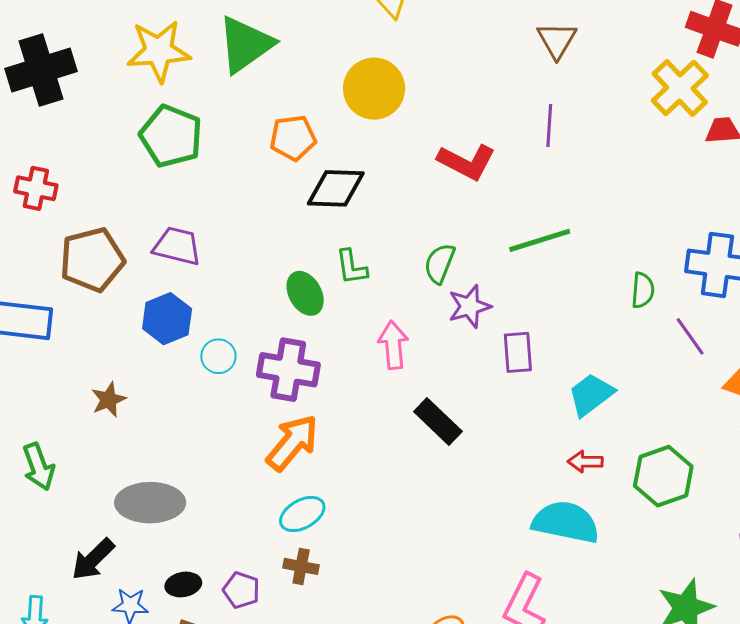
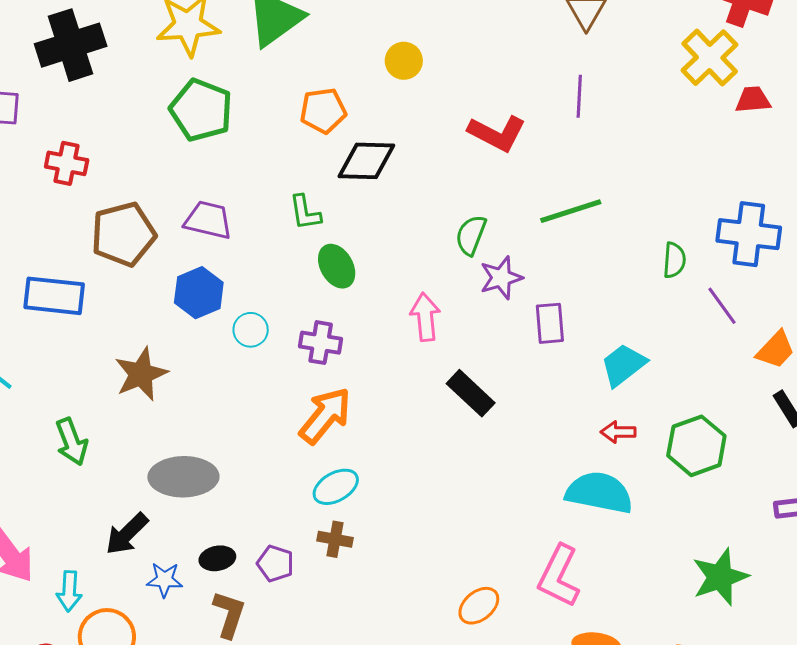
yellow circle: (374, 89) -> (404, 61), size x0.6
green L-shape: (351, 267) -> (305, 213), moved
purple cross: (288, 370) -> (321, 343), size x0.7
brown star: (109, 400) -> (141, 374), size x1.5

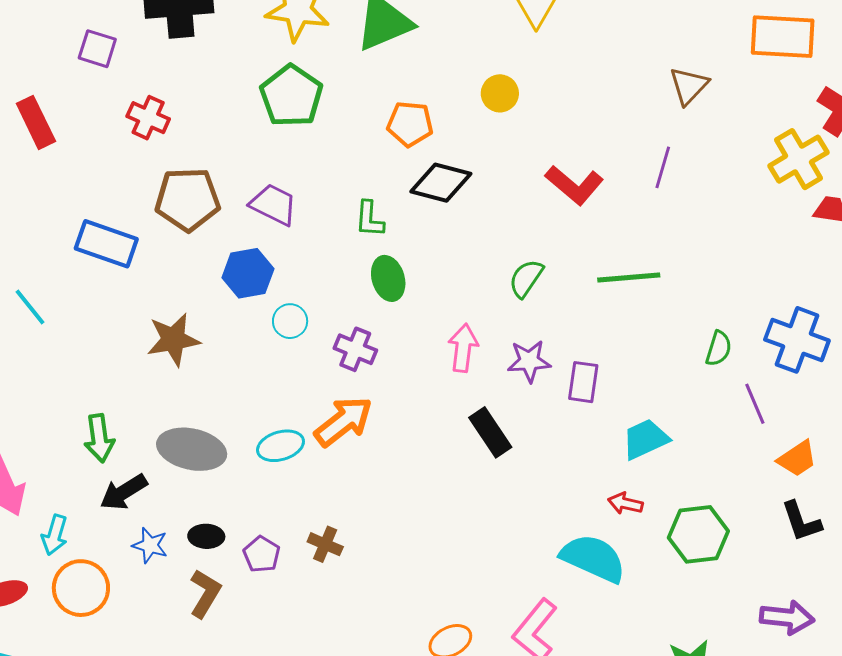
purple star: (501, 278) -> (529, 361), moved
green arrow: (72, 442) -> (99, 438), moved
cyan ellipse: (336, 487) -> (280, 446), moved

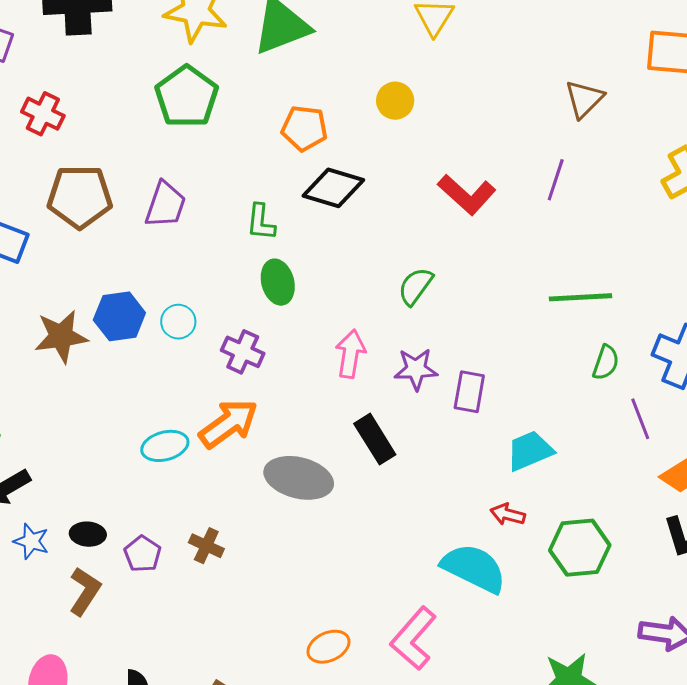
purple trapezoid: (274, 205) -> (165, 205), turned 81
blue hexagon: (248, 273) -> (119, 316), moved
green line: (629, 277) -> (581, 297), moved
gray ellipse: (192, 449) -> (299, 478), moved

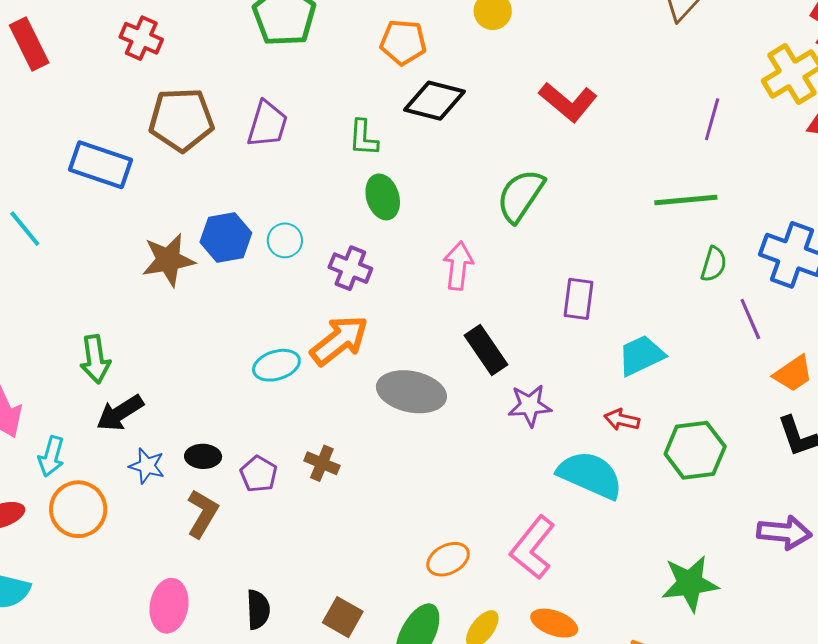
purple line: (556, 180) -> (712, 119), moved
green semicircle: (415, 286) -> (520, 196), size x1.4
purple star: (416, 369) -> (530, 406), moved

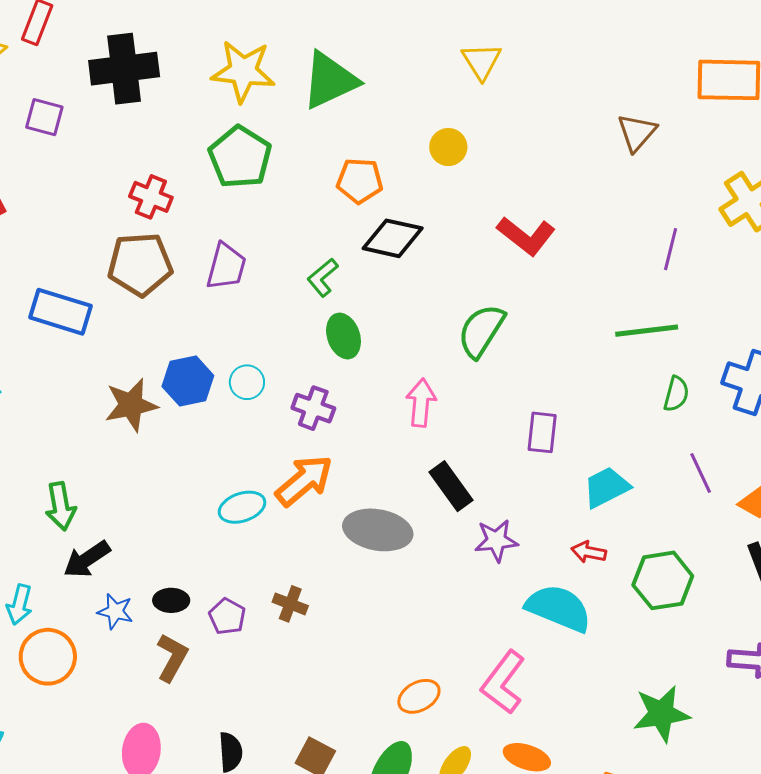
red cross: (141, 38) -> (151, 197), moved
green L-shape: (363, 138) -> (323, 277), turned 48
purple line: (750, 319) -> (701, 473), moved

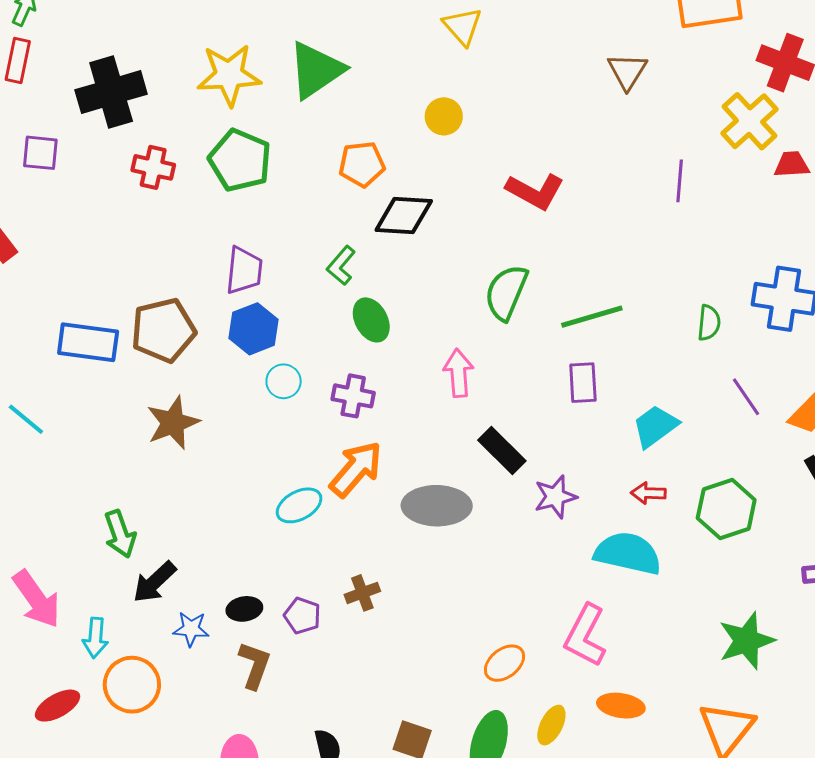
red cross: (151, 197) -> (153, 167), moved
brown pentagon: (140, 264) -> (163, 330), moved
green line: (647, 331) -> (592, 317), moved
blue hexagon: (188, 381) -> (254, 329), moved
brown cross: (290, 604) -> (362, 593), turned -32

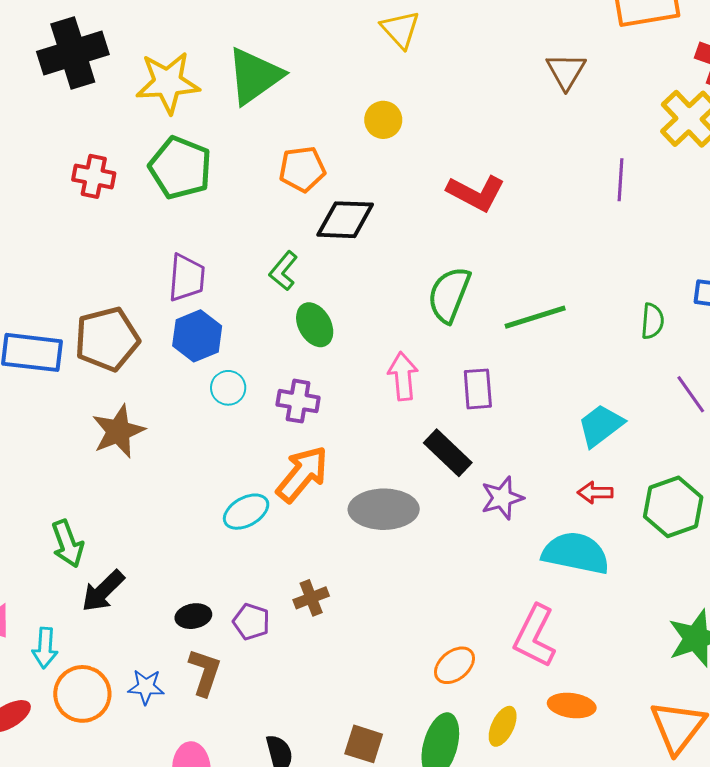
black cross: (111, 92) -> (73, 53), moved
purple rectangle: (583, 383) -> (478, 389), moved
blue star: (191, 629) -> (146, 687), moved

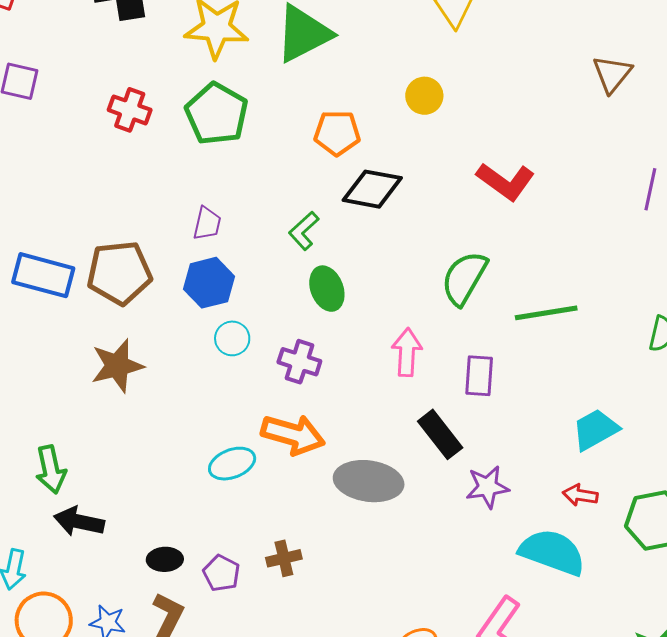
purple trapezoid: (187, 278) -> (207, 224), size x0.7
orange arrow: (302, 474) -> (293, 435), turned 58
black arrow: (103, 591) -> (79, 521), turned 48

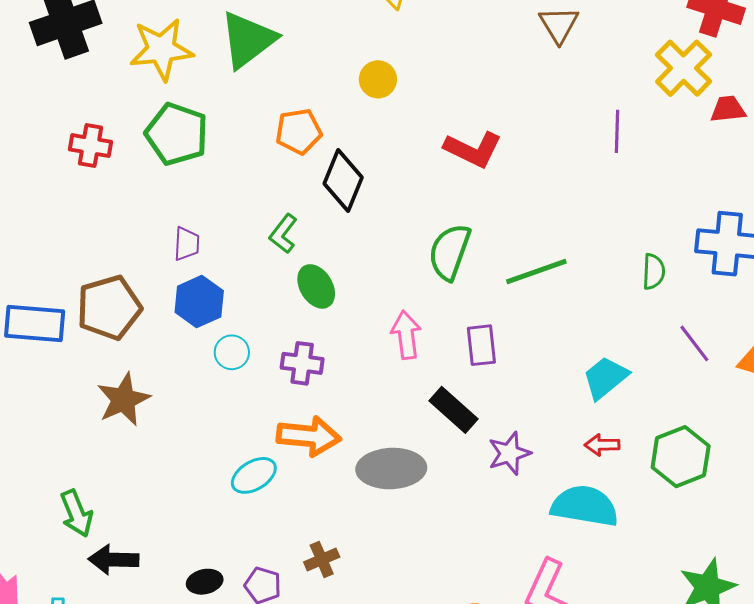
black diamond: (372, 189) -> (343, 180), turned -68

